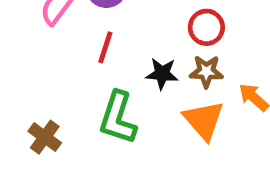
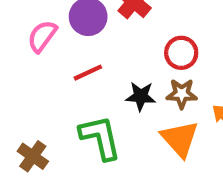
red line: (105, 47) -> (88, 73), turned 48
green L-shape: (118, 118) -> (100, 138), turned 150

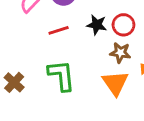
black star: (141, 96) -> (97, 25), moved

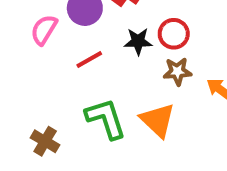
orange triangle: (115, 83) -> (158, 120), moved

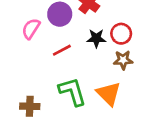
brown cross: (45, 141) -> (30, 106), turned -30

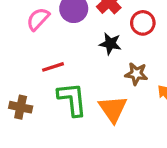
red circle: (121, 34) -> (143, 23), moved
red line: (62, 50) -> (53, 67), moved

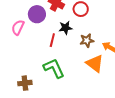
red line: (53, 67) -> (52, 40), moved, turned -40
orange triangle: (113, 109) -> (95, 64), moved

